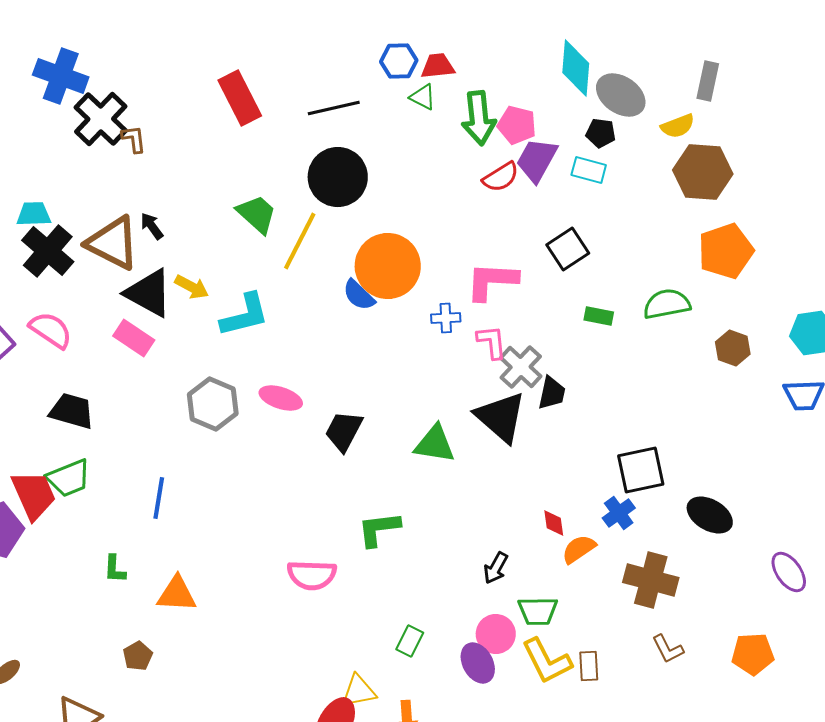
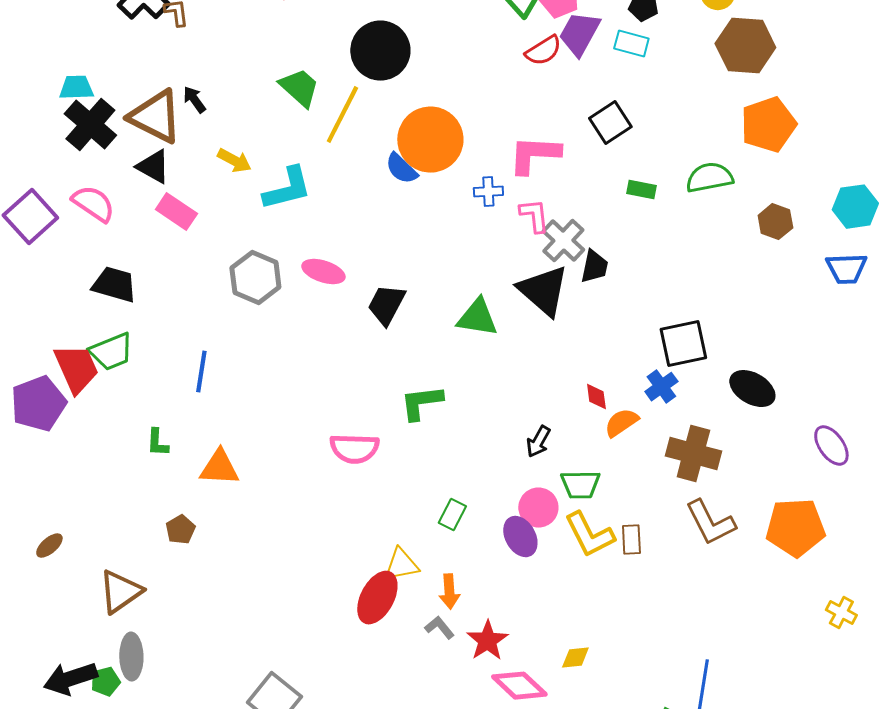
black triangle: (149, 293) -> (153, 167), moved, size x0.7
brown L-shape: (668, 649) -> (710, 523), size x1.6
orange pentagon: (753, 654) -> (795, 528), size x1.4

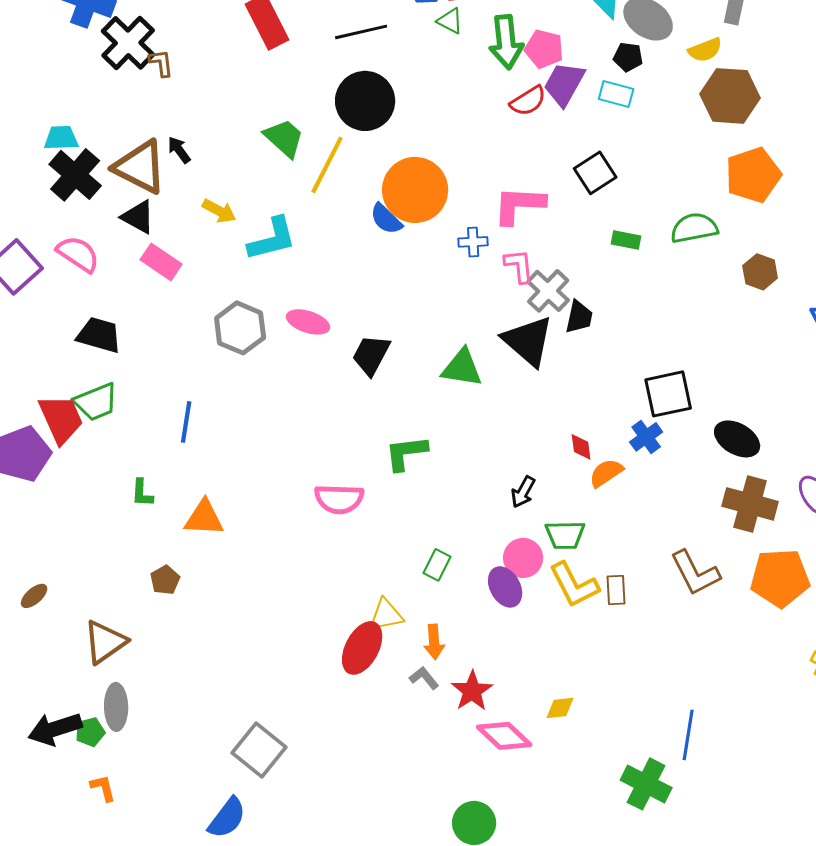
brown cross: (693, 454) -> (750, 504), moved

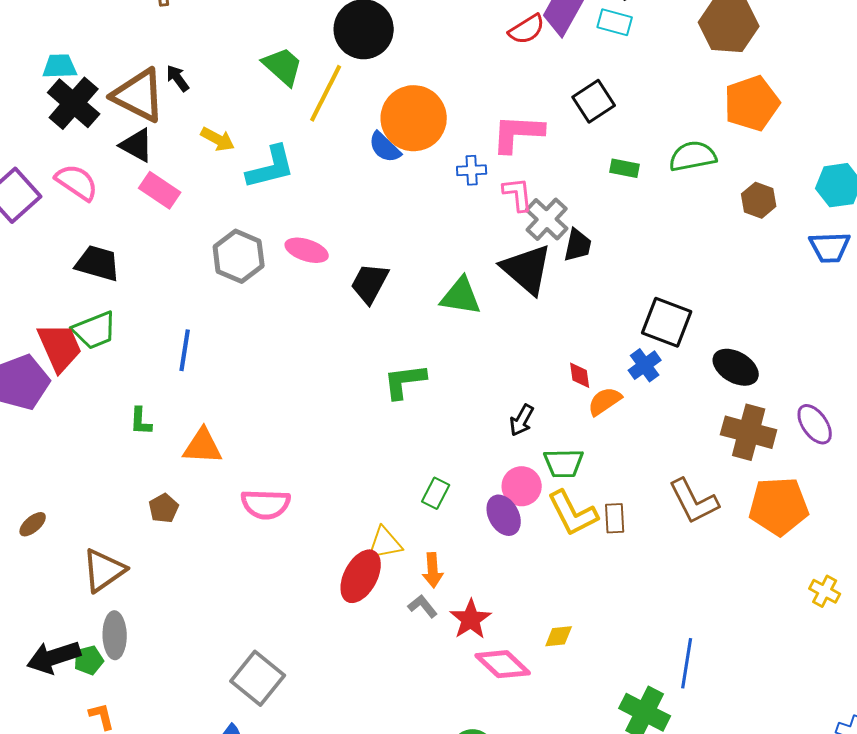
black square: (668, 394) -> (667, 322), turned 33
pink semicircle: (339, 499) -> (266, 504), moved

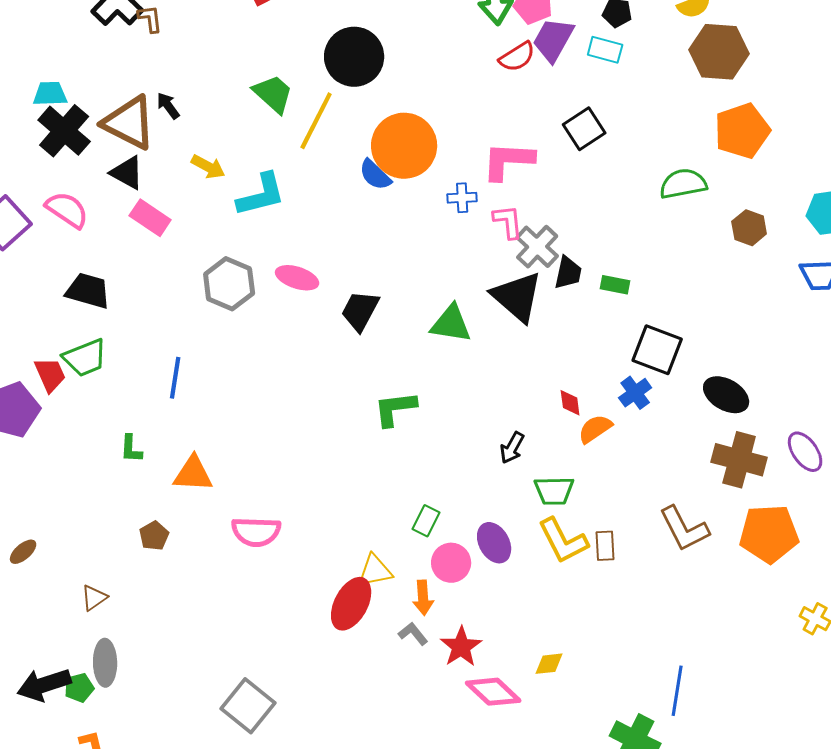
green rectangle: (625, 168) -> (615, 285), moved
red trapezoid: (60, 347) -> (50, 375), size x0.7
pink circle: (522, 486) -> (451, 563), moved
brown triangle: (104, 570) -> (94, 598), size x0.6

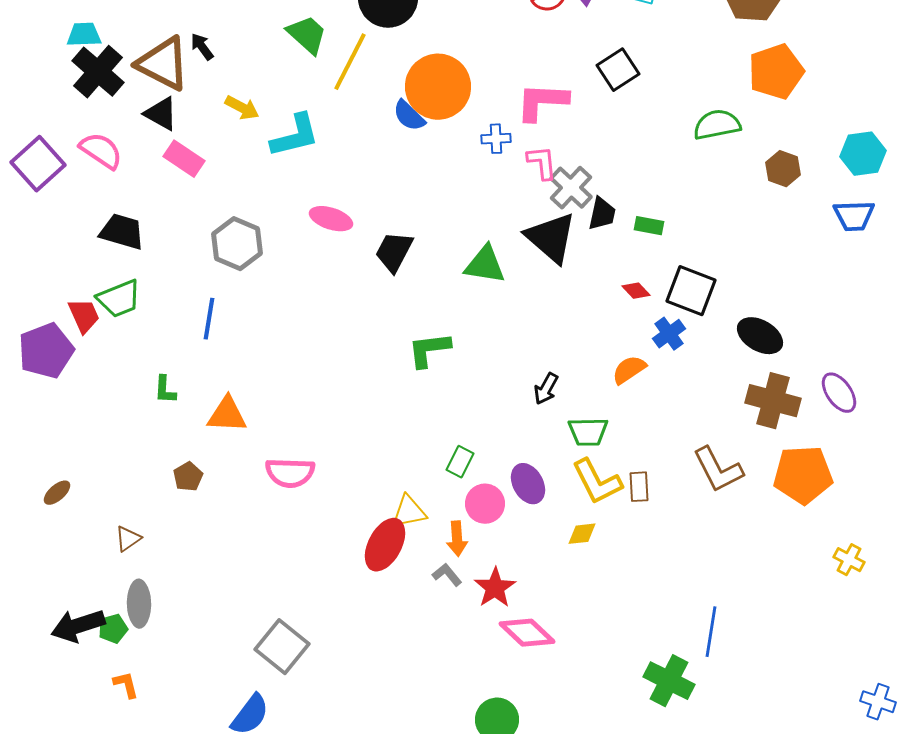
gray hexagon: (229, 284) -> (237, 244), moved
red diamond: (570, 403) -> (636, 291), moved, turned -36
yellow diamond: (549, 664) -> (582, 534), moved

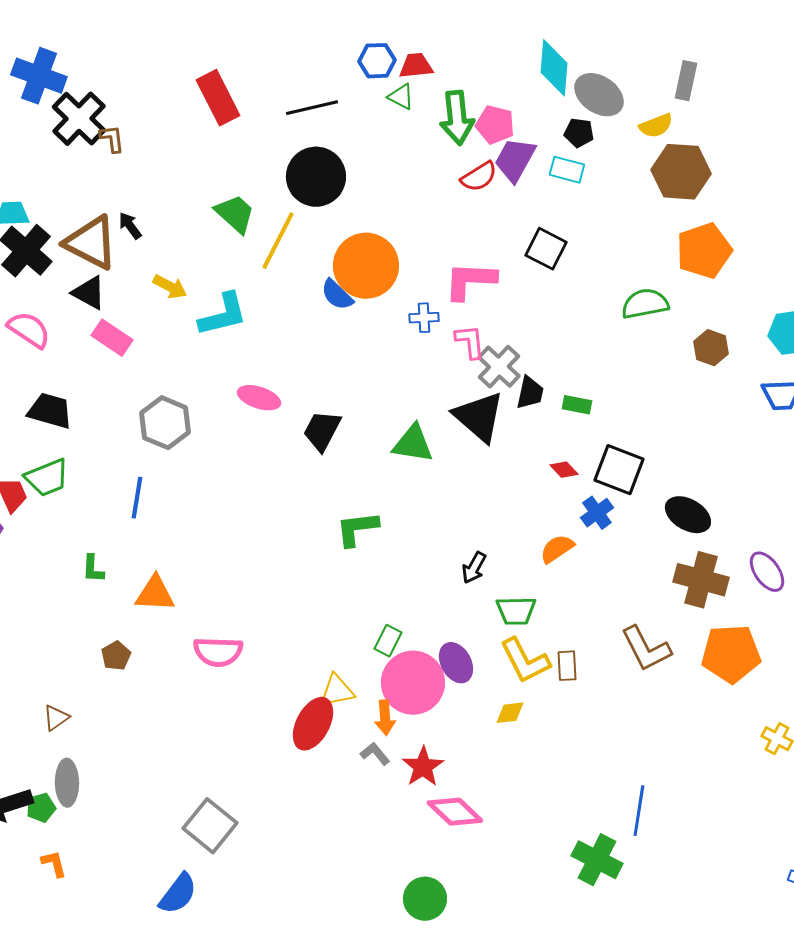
black square: (618, 70) -> (546, 249), turned -30
pink circle: (485, 504) -> (413, 683), size x1.6

